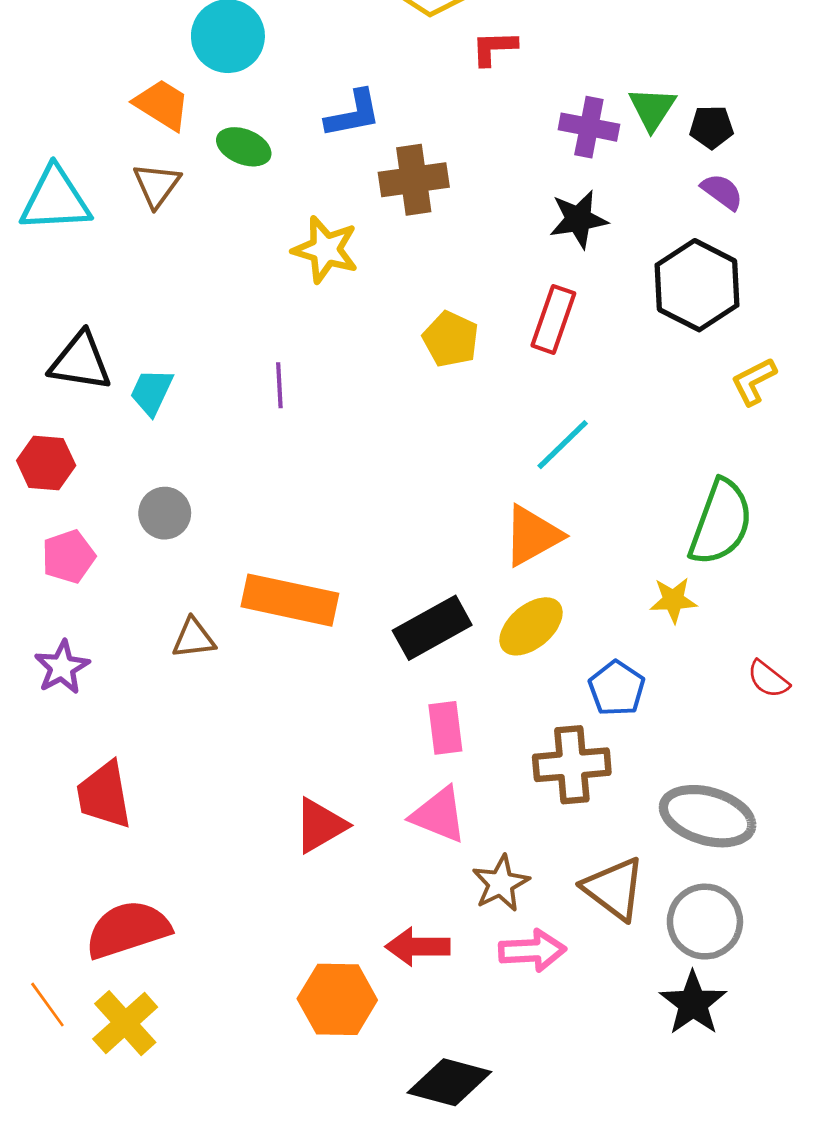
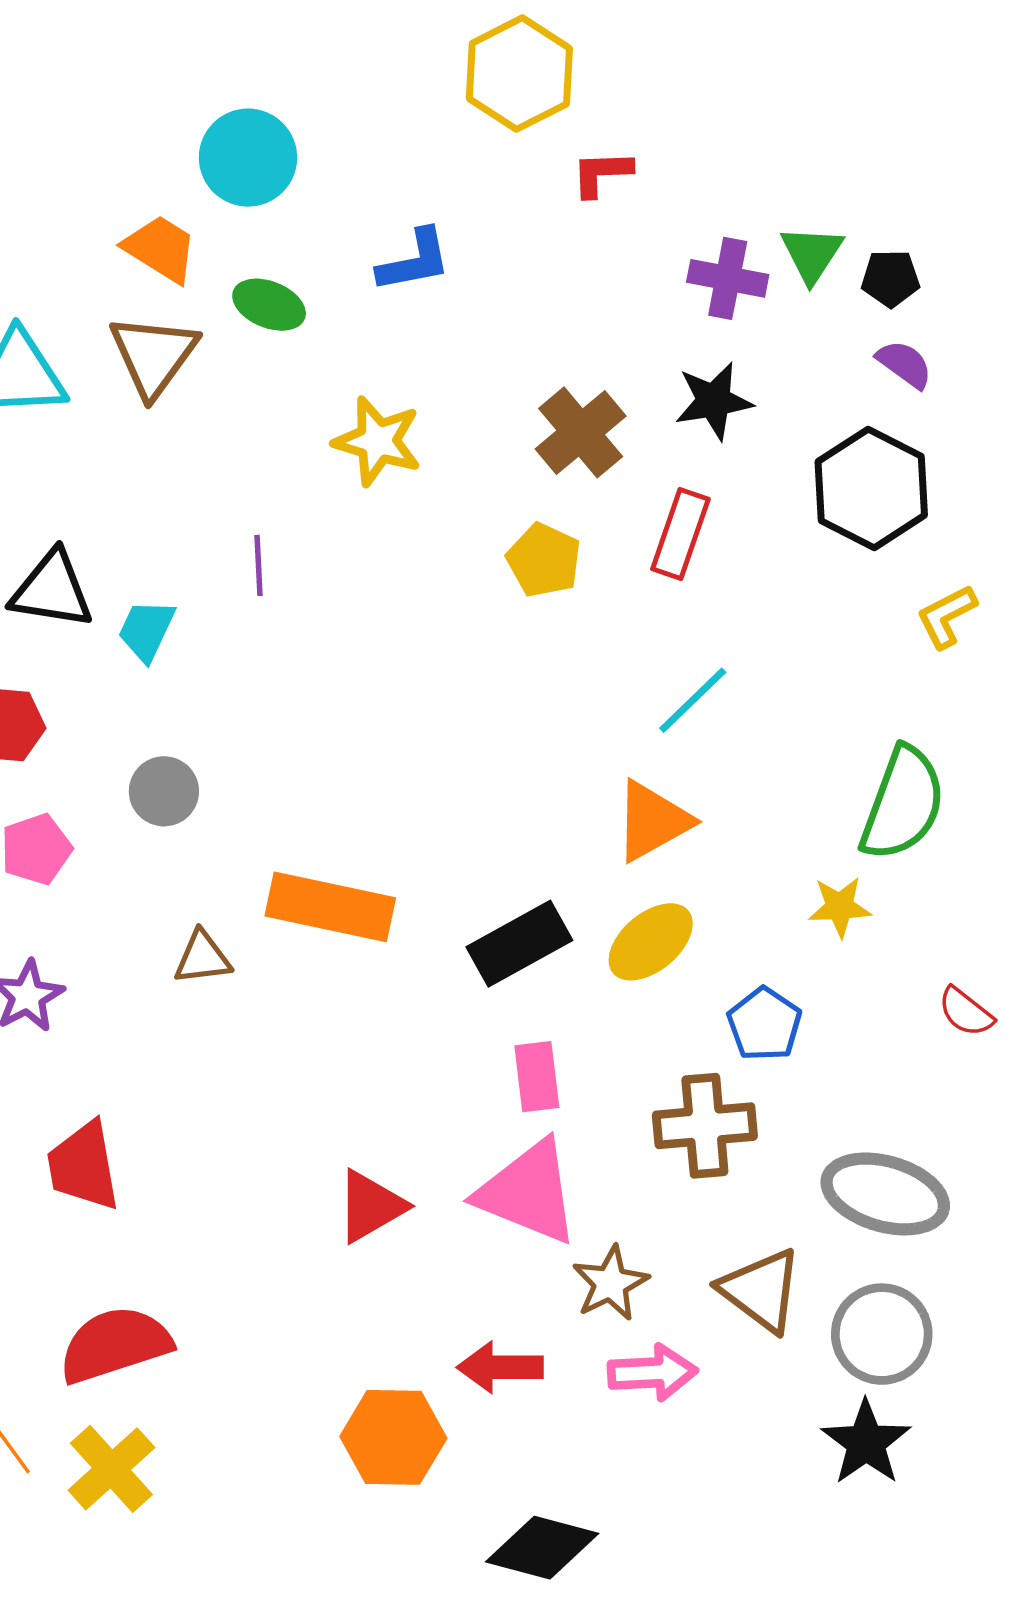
brown cross: (414, 180) -> (581, 432), moved, turned -32
brown triangle: (157, 185) -> (153, 355), size x1.4
purple line: (279, 385) -> (259, 565), moved
pink triangle: (439, 815) -> (528, 1192), size x1.4

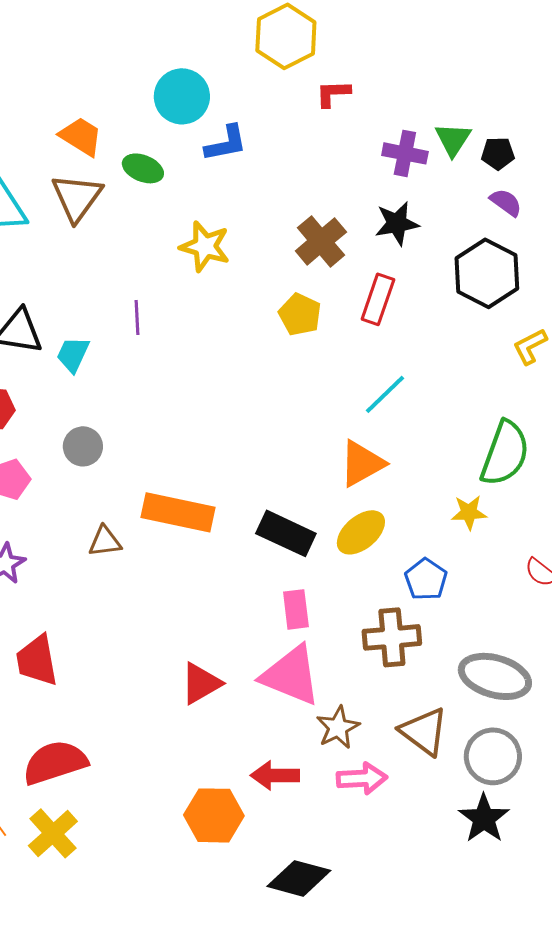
cyan circle: (248, 158) -> (182, 96), moved
black rectangle: (519, 944) -> (286, 533), turned 54

